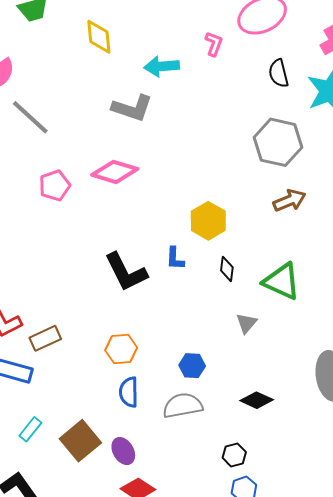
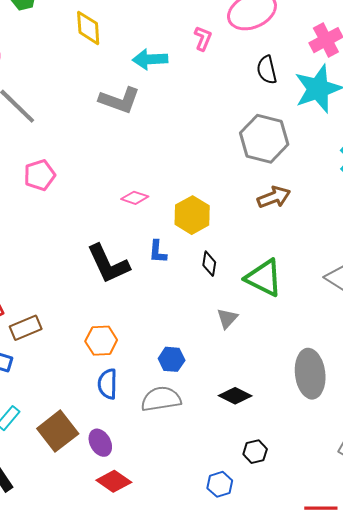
pink diamond: (115, 172) -> (135, 198), moved, size x0.6
black hexagon: (234, 455) -> (255, 452), moved

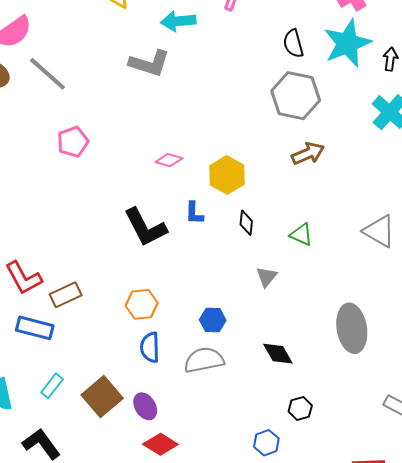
black semicircle: (267, 70) -> (293, 44), moved
green triangle: (264, 278) -> (301, 235), size x0.6
black diamond: (235, 396) -> (278, 354), turned 36

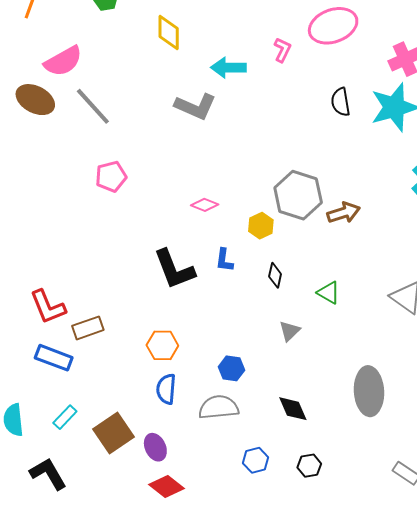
gray hexagon: (296, 96) -> (298, 195), moved
yellow hexagon: (227, 175) -> (261, 226), size x0.7
blue hexagon: (266, 443) -> (256, 460), moved

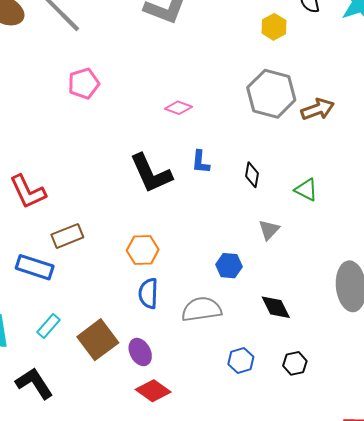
yellow hexagon: (261, 226) -> (274, 27), moved
red L-shape: (48, 307) -> (28, 192), moved
blue hexagon: (232, 368) -> (229, 266), moved

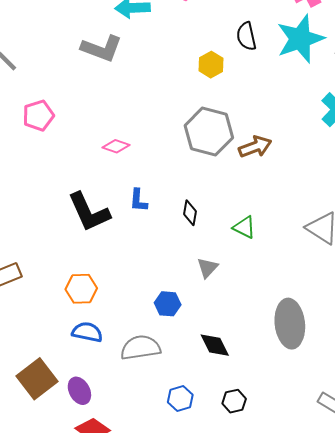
pink pentagon: (84, 84) -> (38, 116), moved
blue semicircle: (148, 293) -> (87, 332), turned 100

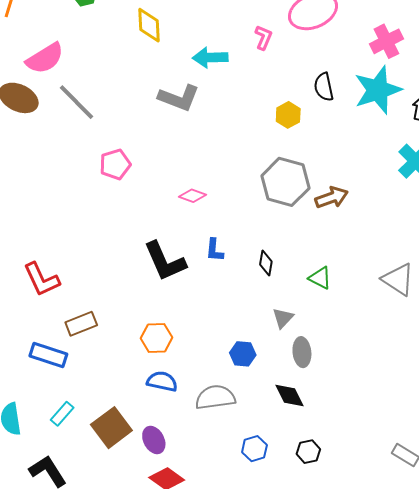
gray ellipse: (290, 324) -> (302, 352), moved, size x0.6

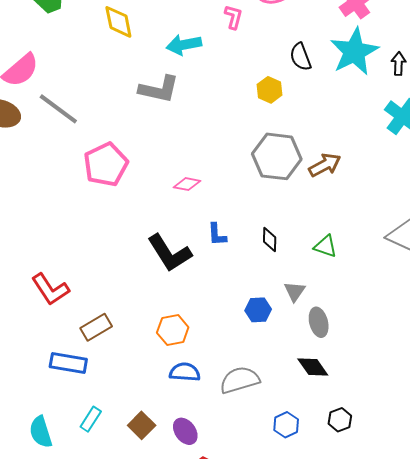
pink pentagon: (115, 164) -> (106, 165), size x1.4
blue hexagon: (243, 354) -> (258, 310), moved
brown square: (111, 428) -> (142, 425), size x0.7

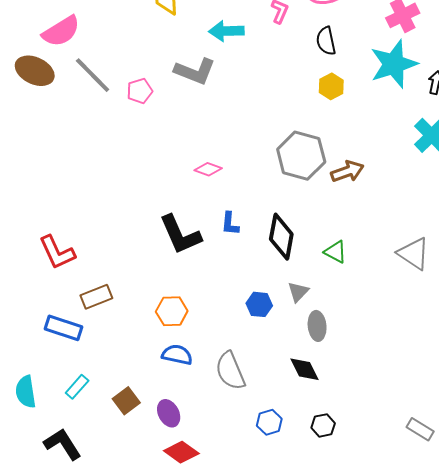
black semicircle: (301, 57) -> (326, 41), moved
yellow hexagon: (270, 90) -> (331, 86), moved
pink pentagon: (106, 165) -> (140, 91), moved, size x0.6
black diamond: (270, 239) -> (281, 237), size x1.8
gray semicircle: (240, 380) -> (230, 371), turned -105

